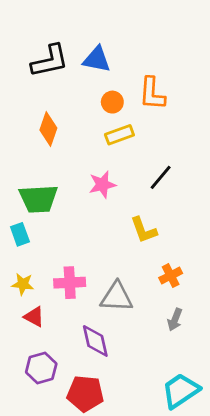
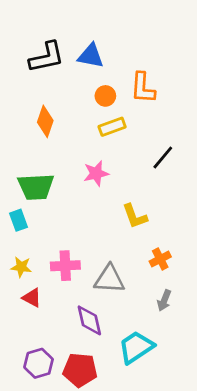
black line: (161, 177) -> (163, 157), moved
purple hexagon: (41, 368) -> (39, 363), moved
cyan trapezoid: (181, 391) -> (136, 347), moved

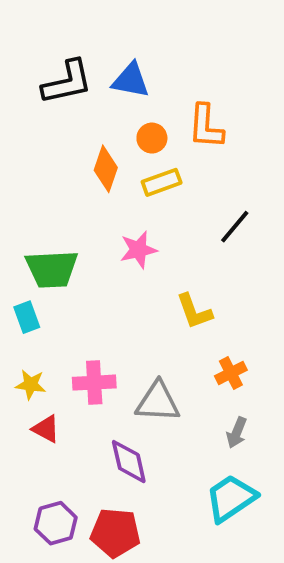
orange diamond: (45, 121) -> (106, 169), moved
cyan trapezoid: (136, 347) -> (231, 498), moved

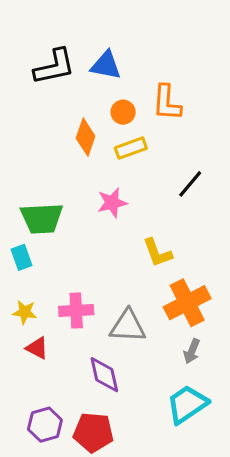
orange cross: (231, 373) -> (187, 303), size x1.8

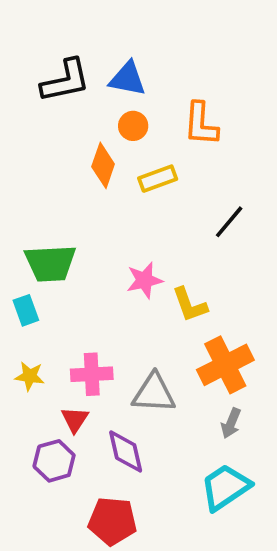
orange circle: (123, 112) -> (133, 126), moved
pink star: (112, 203) -> (144, 280), moved
red triangle: (37, 348) -> (75, 419), moved, turned 35
purple hexagon: (45, 425) -> (54, 461), moved

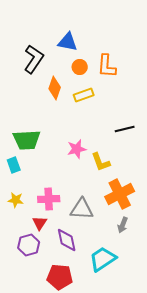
black L-shape: (65, 81) -> (34, 59), moved, turned -44
orange circle: (133, 126) -> (80, 67), moved
black line: (229, 222) -> (125, 129), moved, turned 36
cyan trapezoid: (225, 487) -> (103, 259), moved

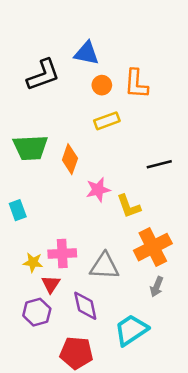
black L-shape: (34, 59) -> (43, 75), turned 36
orange diamond: (55, 88) -> (70, 159), moved
green trapezoid: (27, 140) -> (30, 148), moved
yellow star: (16, 200) -> (33, 262), moved

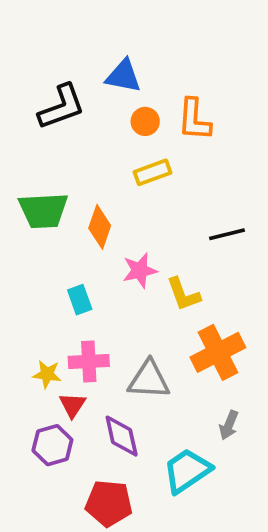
cyan rectangle: (18, 210) -> (80, 300), moved
gray arrow: (157, 287) -> (229, 425), moved

